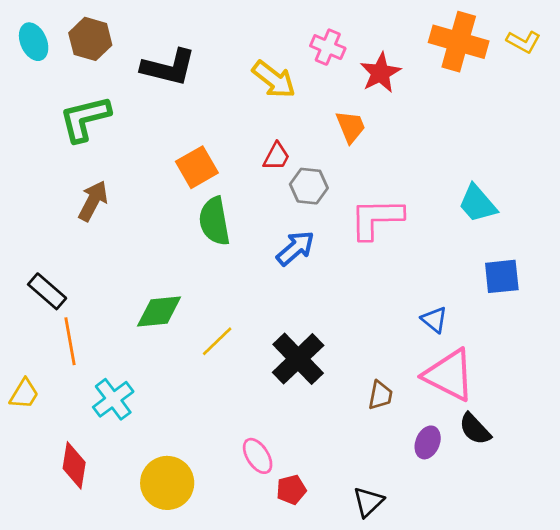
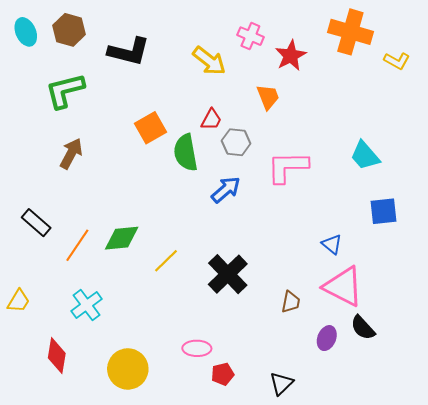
yellow L-shape: (523, 42) -> (397, 61), moved
green semicircle: (214, 221) -> (186, 153), moved
orange line: (70, 341) -> (77, 245), moved, turned 44
pink ellipse: (258, 456) -> (197, 348), turned -56

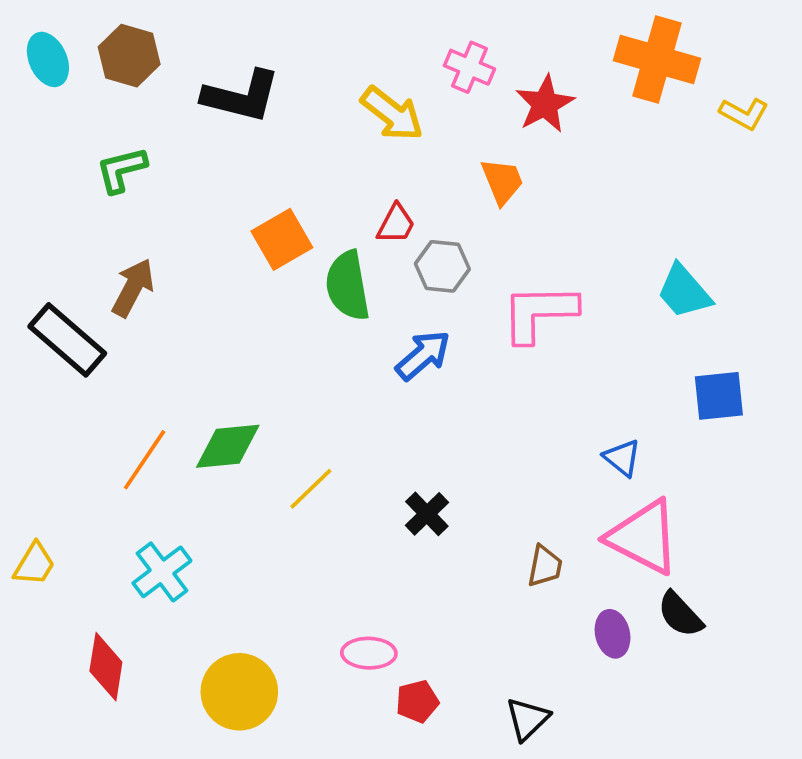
green L-shape: (65, 91) -> (121, 170), size x0.7
black rectangle: (36, 223) -> (67, 340), moved, size x1.4
black cross: (228, 274) -> (427, 514), size x0.6
purple ellipse: (327, 338) -> (613, 634), turned -35

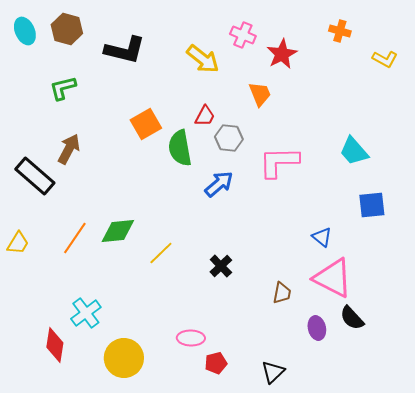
orange cross: (657, 59) -> (340, 31), size x0.5
yellow trapezoid: (34, 564) -> (18, 243), moved
cyan cross: (162, 572) -> (86, 313), moved

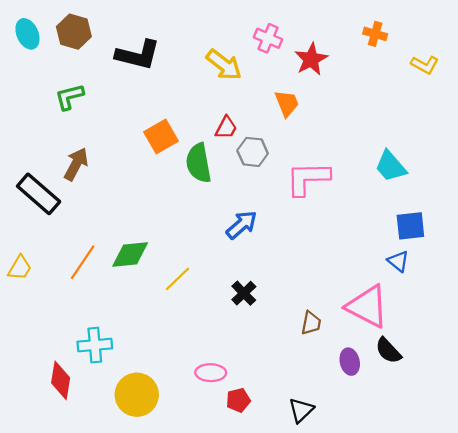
blue arrow: (219, 184) -> (242, 225), moved
blue triangle: (322, 237) -> (398, 261), moved
cyan cross: (86, 313) -> (95, 345), turned 32

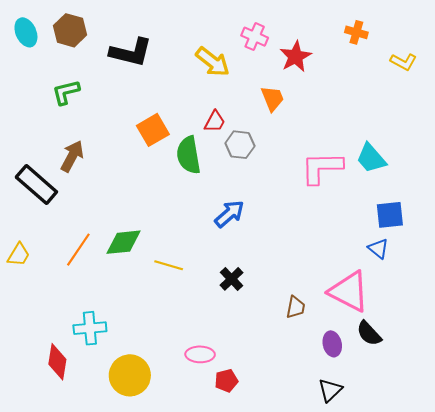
pink L-shape: (308, 178) -> (322, 168), moved
yellow line: (178, 279) -> (169, 265), turned 60
black triangle: (301, 410) -> (330, 390), moved

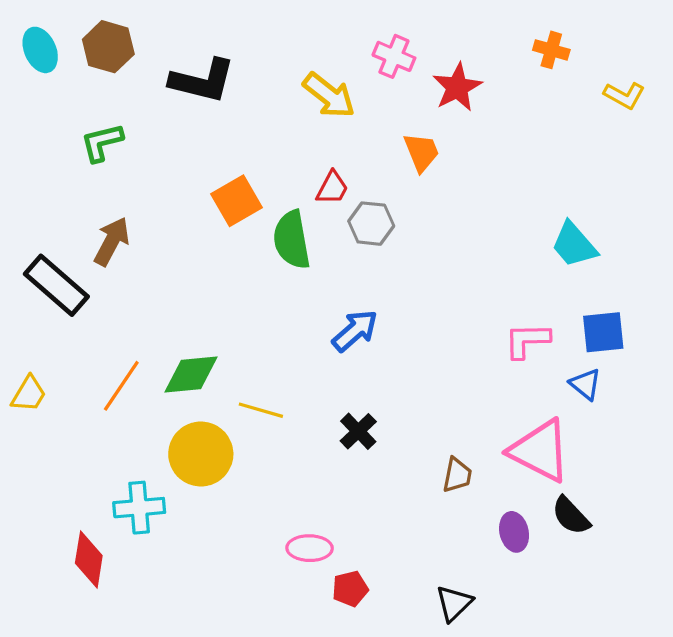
pink L-shape: (322, 168) -> (527, 340), moved, size x0.7
yellow circle: (130, 375) -> (201, 454), moved
black triangle: (330, 390) -> (454, 603), moved

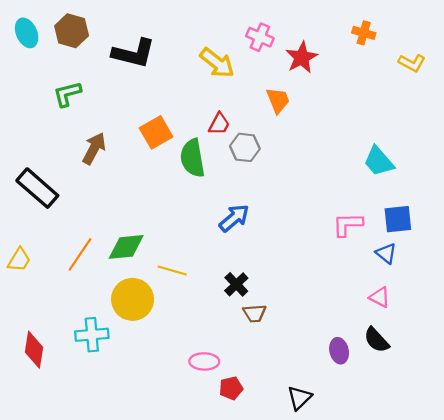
brown arrow: (112, 241) -> (94, 148), moved
pink triangle: (540, 451) -> (380, 297), moved, size x0.5
brown trapezoid: (457, 475) -> (255, 313), moved, turned 75
red diamond: (89, 559) -> (34, 350), moved

